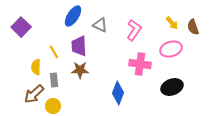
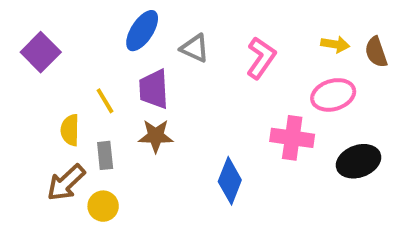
yellow arrow: (172, 23) -> (335, 44), turned -40
pink cross: (140, 64) -> (292, 138), moved
black ellipse: (172, 87) -> (359, 161), moved

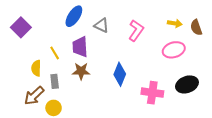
pink cross: (292, 138) -> (152, 93), moved
blue diamond: (230, 181) -> (120, 74), moved

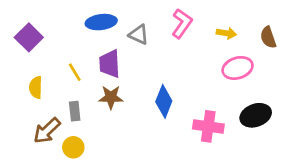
blue ellipse: (74, 16) -> (101, 22), turned 50
yellow arrow: (175, 23) -> (226, 33), moved
pink L-shape: (136, 30) -> (182, 23), moved
yellow semicircle: (36, 68) -> (36, 87), moved

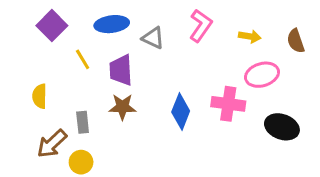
purple square: (29, 37) -> (52, 26), moved
yellow line: (75, 72) -> (83, 59), moved
black ellipse: (256, 115) -> (282, 127), turned 40
pink cross: (208, 126) -> (228, 104), moved

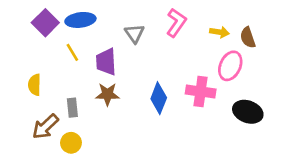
blue ellipse: (112, 24) -> (80, 20), moved
gray triangle: (153, 38) -> (134, 33), turned 30
brown semicircle: (296, 41) -> (248, 38), moved
pink ellipse: (262, 75) -> (230, 66), turned -48

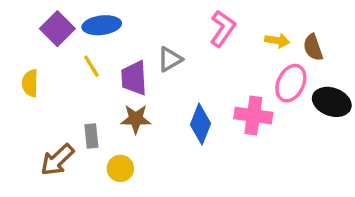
gray triangle: (134, 33) -> (170, 59), moved, turned 35
yellow semicircle: (35, 85) -> (30, 83), moved
black ellipse: (248, 112) -> (332, 102), moved
yellow circle: (71, 143) -> (120, 168), moved

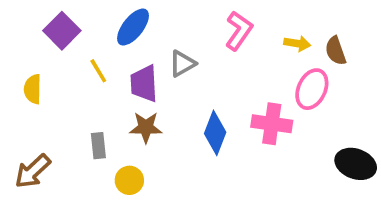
blue ellipse: (102, 25) -> (133, 27), moved, turned -45
black ellipse: (332, 102) -> (356, 164), moved
brown arrow: (57, 160) -> (33, 171), moved

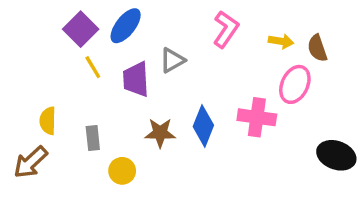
purple square: (62, 31) -> (81, 29), moved
yellow semicircle: (33, 89) -> (48, 121), moved
brown star: (146, 127) -> (160, 133), moved

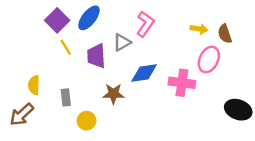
pink L-shape: (226, 29) -> (145, 24), moved
blue diamond: (203, 126) -> (144, 73), moved, turned 60

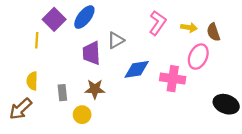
pink L-shape: (145, 24) -> (158, 23), moved
yellow line: (66, 47) -> (37, 40), moved, turned 35
brown star: (113, 94) -> (95, 89), moved

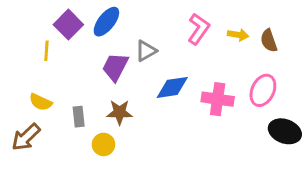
purple trapezoid: (91, 53) -> (115, 67), turned 30
pink ellipse: (198, 57) -> (263, 90), moved
yellow semicircle: (32, 81) -> (41, 102), turned -66

